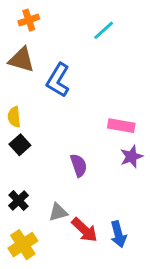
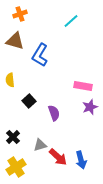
black square: (20, 145) -> (29, 101), moved

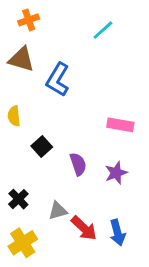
purple star: (90, 107) -> (116, 173), moved

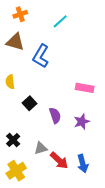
cyan line: (103, 30) -> (60, 21), moved

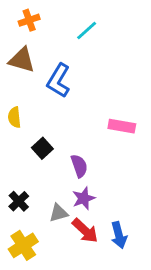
purple star: (82, 122) -> (84, 198), moved

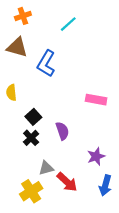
purple star: (84, 198) -> (96, 156), moved
black cross: (19, 201) -> (31, 138), moved
blue arrow: (119, 235) -> (105, 185), moved, turned 30
yellow cross: (23, 245) -> (31, 191), moved

